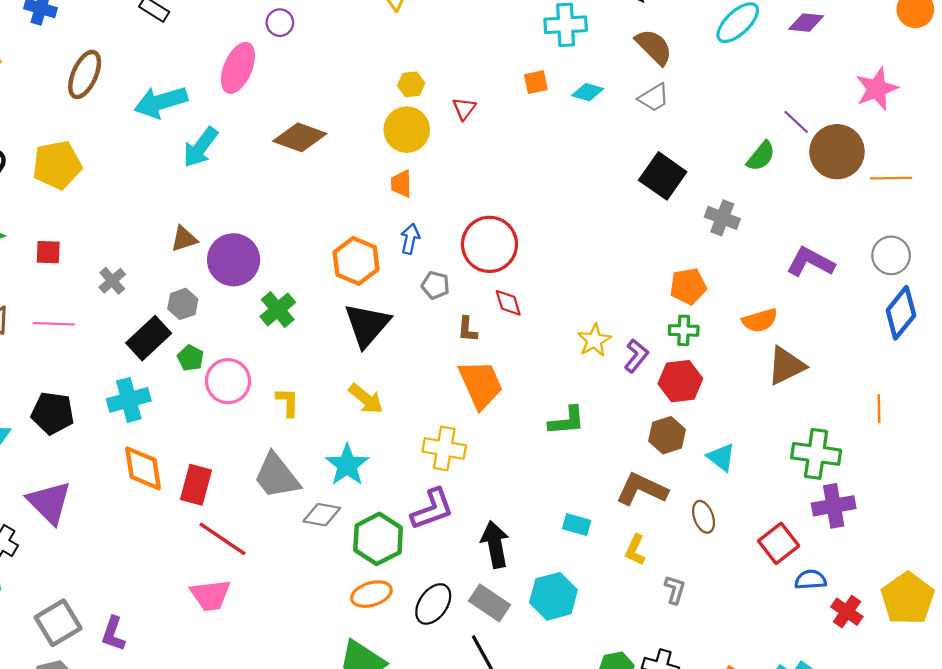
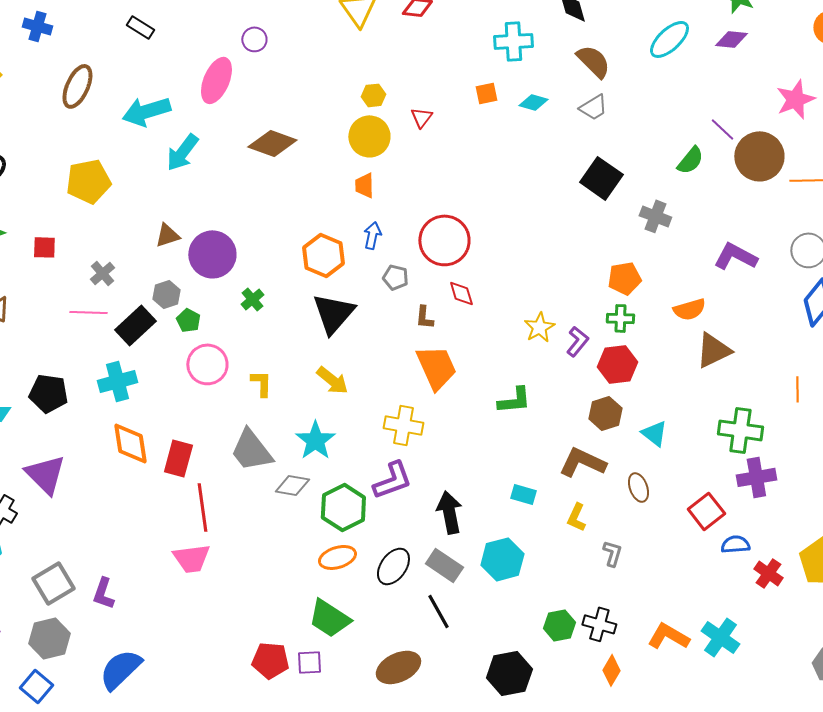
yellow pentagon: (57, 165) -> (88, 181), moved
green cross: (278, 309) -> (252, 299), size x0.7
pink line: (54, 324) -> (88, 312), moved
green pentagon: (191, 358) -> (188, 320), moved
red line: (223, 539) -> (202, 507), turned 48

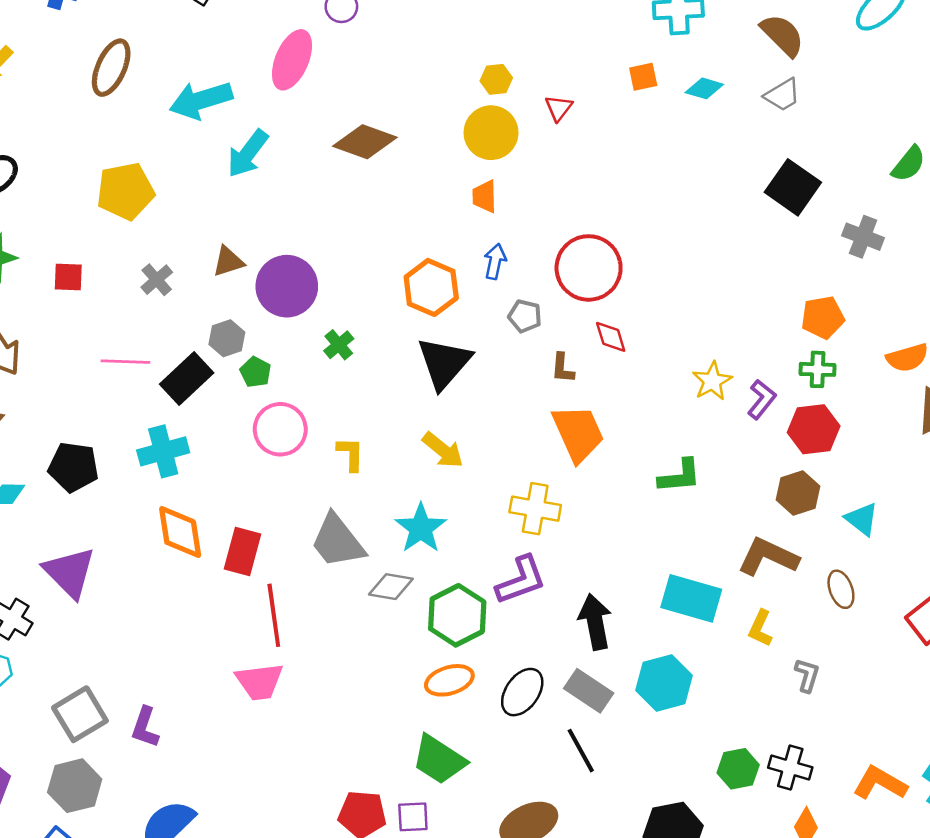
gray cross: (102, 273) -> (157, 280), moved
cyan rectangle: (523, 494) -> (691, 598), size x1.8

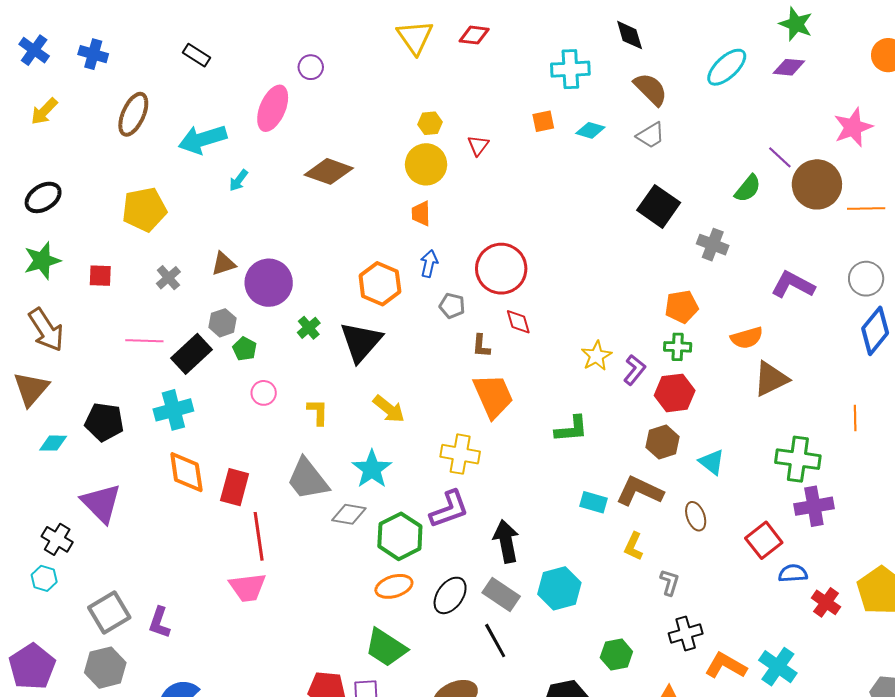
cyan arrow: (248, 153) -> (239, 180), size x0.6
black triangle: (444, 363) -> (361, 342), moved
pink circle: (280, 429) -> (264, 393), size x0.6
cyan rectangle: (691, 598) -> (593, 502), moved, size x0.6
black cross: (790, 767) -> (686, 634), moved, turned -32

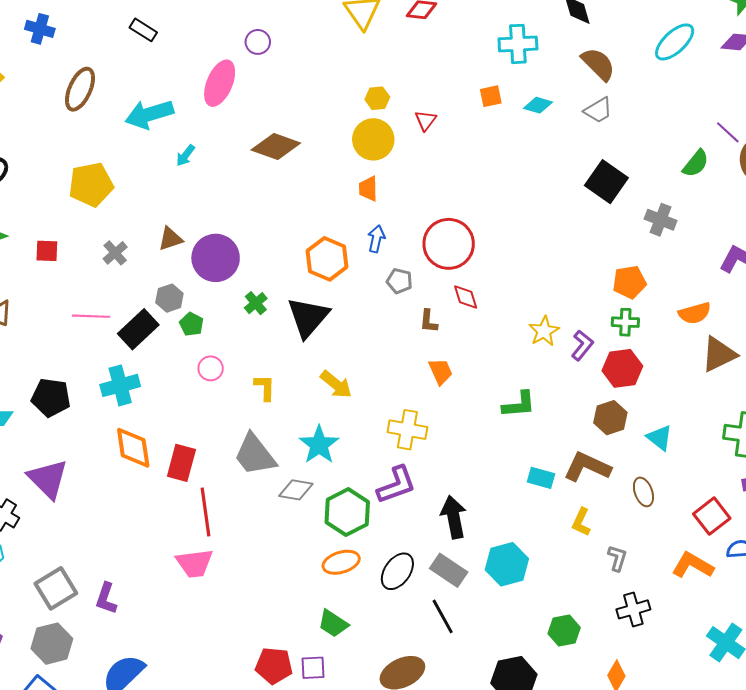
orange trapezoid: (493, 396) -> (441, 371), size x0.6
green trapezoid: (386, 648) -> (333, 624), size x0.7
orange L-shape: (726, 666) -> (693, 565), moved

